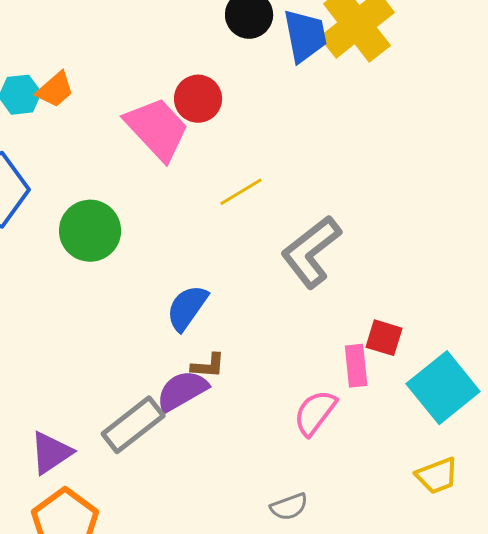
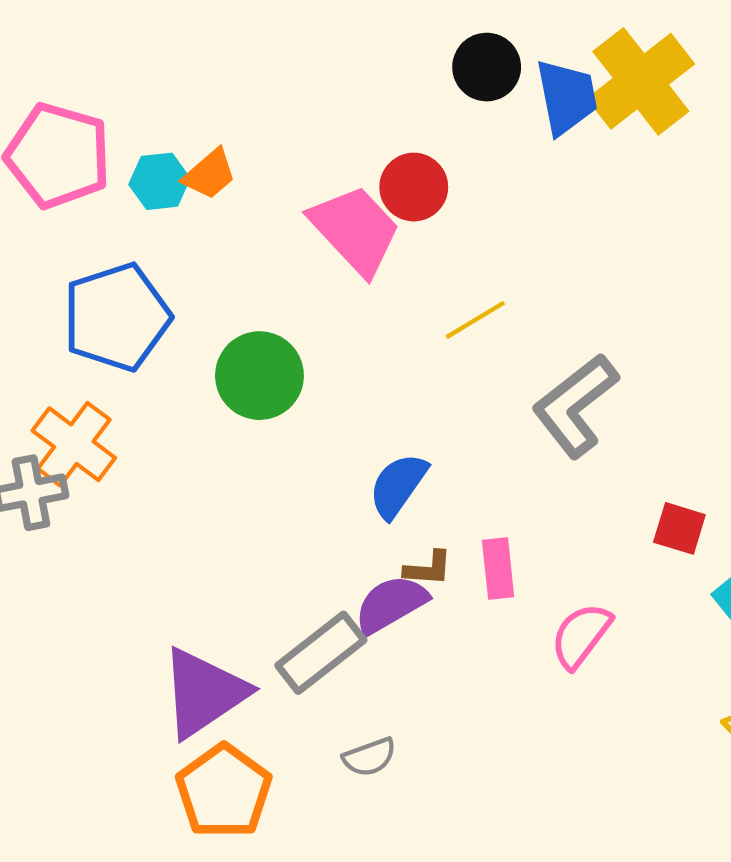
pink rectangle: (356, 366) -> (498, 568), moved
purple triangle: (51, 453) -> (204, 693), size x1.5
gray semicircle: (289, 507) -> (369, 757), moved

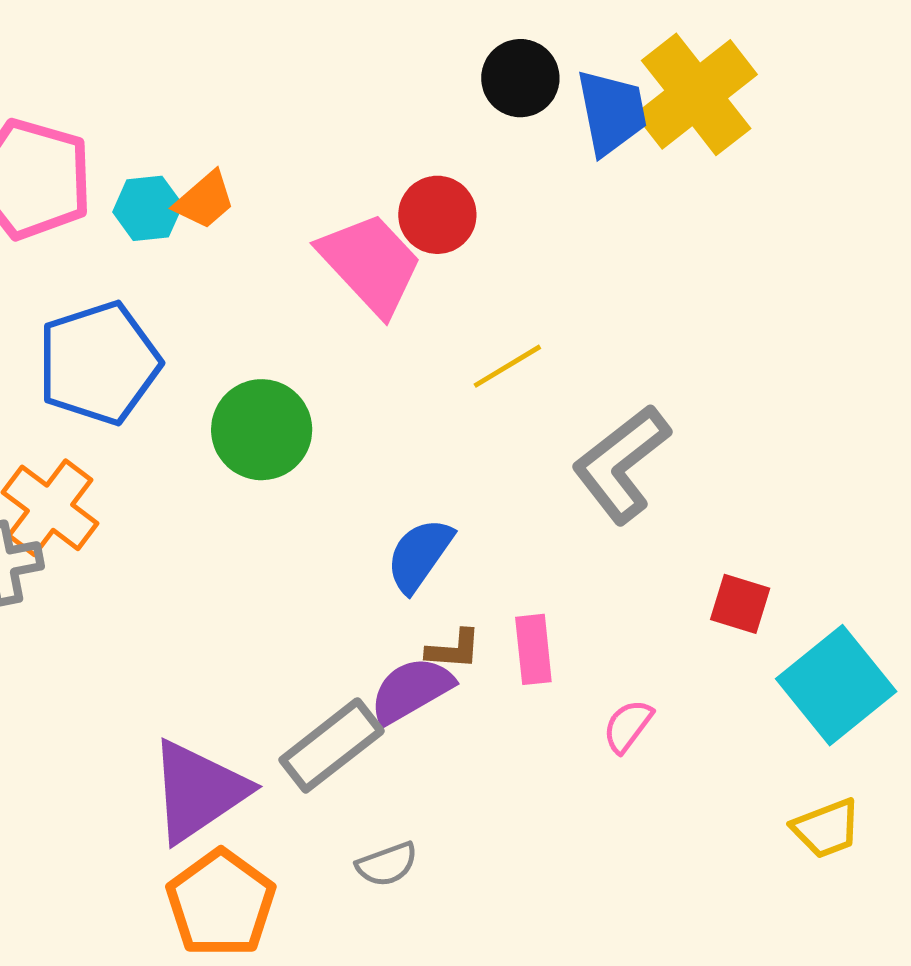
pink semicircle: (581, 636) -> (628, 726), size x0.7

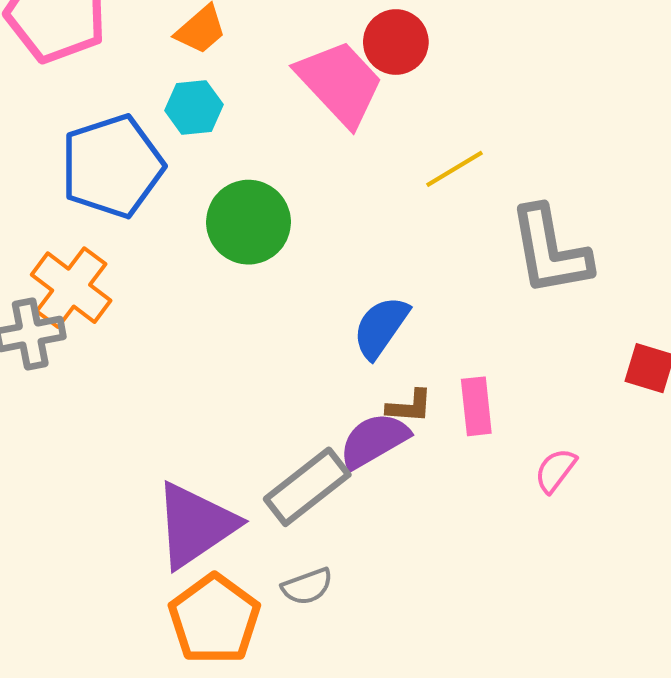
cyan hexagon: (148, 208) -> (194, 108), moved
gray L-shape: (621, 464) -> (550, 251), turned -62
gray semicircle: (387, 864) -> (307, 586), moved

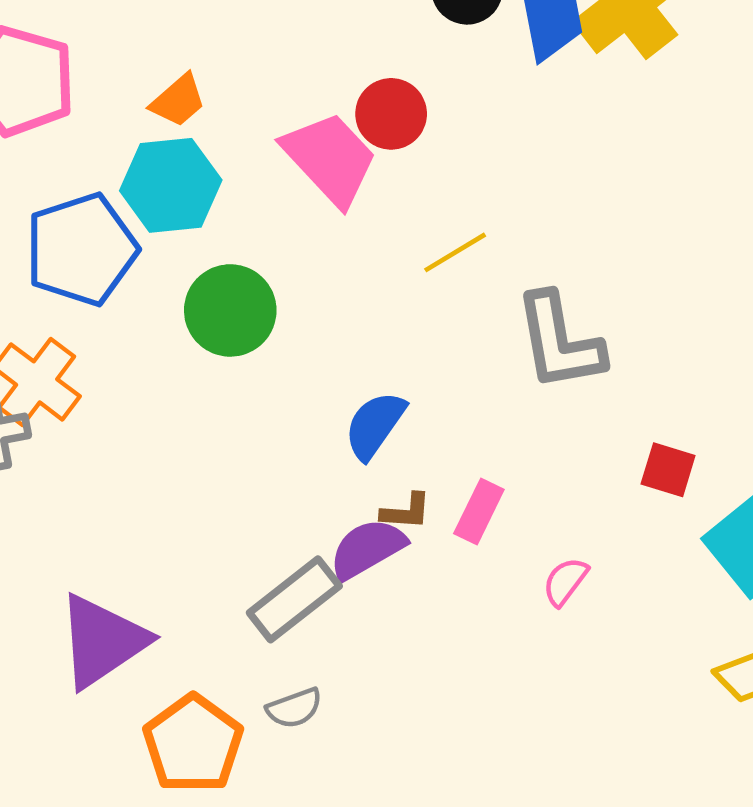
cyan hexagon: (194, 108) -> (171, 185), size x1.6
pink rectangle: (476, 406) -> (479, 512), turned 32
purple triangle: (195, 525) -> (102, 641), moved

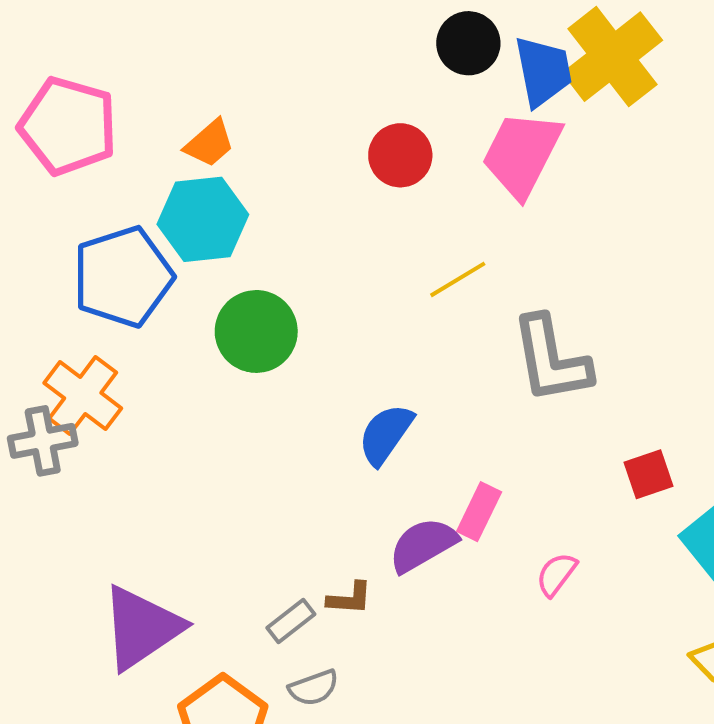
pink trapezoid: (330, 159) -> (522, 154), moved, turned -110
red square: (668, 470) -> (649, 474), turned -36
brown L-shape: (406, 512) -> (350, 598), moved
purple semicircle: (367, 549) -> (423, 545), moved
gray rectangle: (294, 599) -> (291, 621), moved, size x0.6

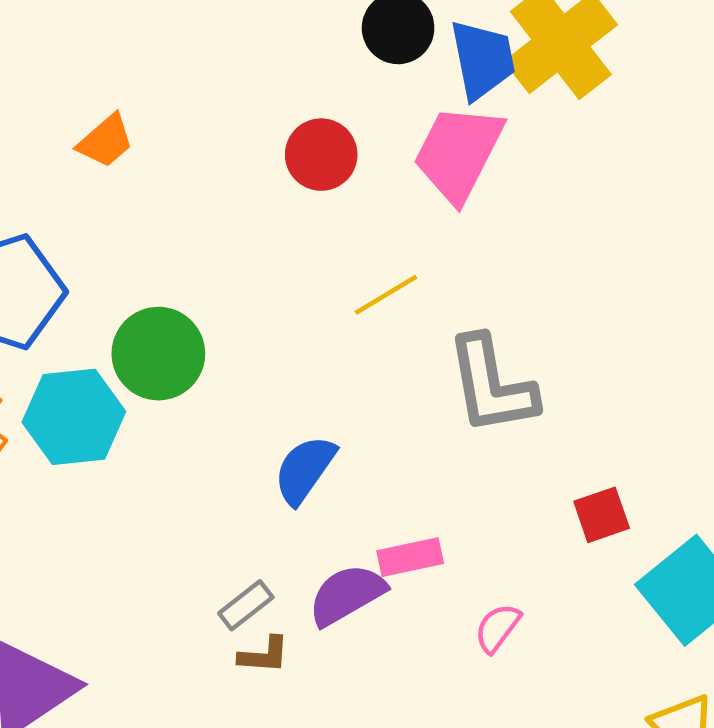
cyan hexagon: (203, 219) -> (74, 417), moved
pink rectangle: (479, 512) -> (410, 557), turned 52
gray rectangle: (291, 621) -> (246, 605), moved

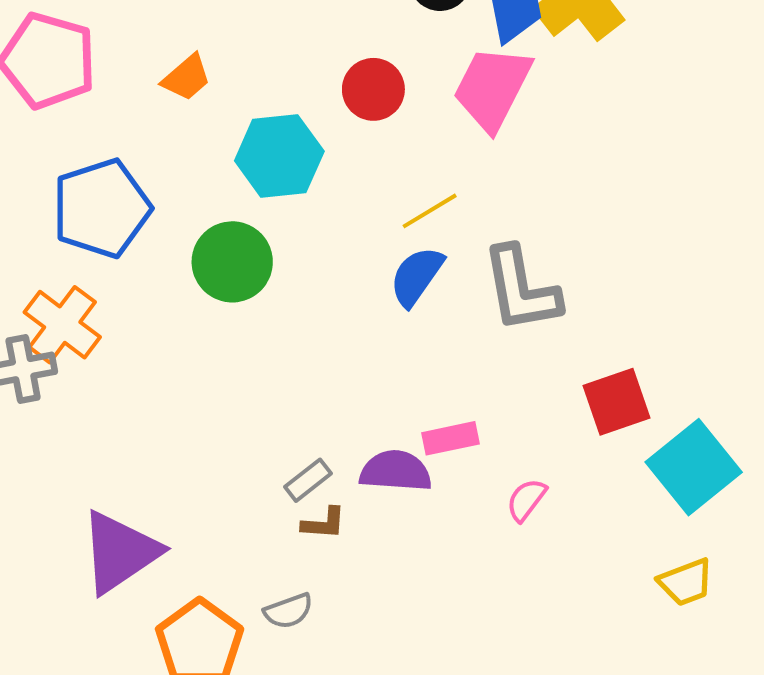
cyan hexagon: (74, 417) -> (279, 156), moved
blue semicircle: (305, 470) -> (417, 276), moved
red square: (602, 515) -> (617, 402), size x1.4
purple semicircle: (347, 595) -> (396, 471), turned 34

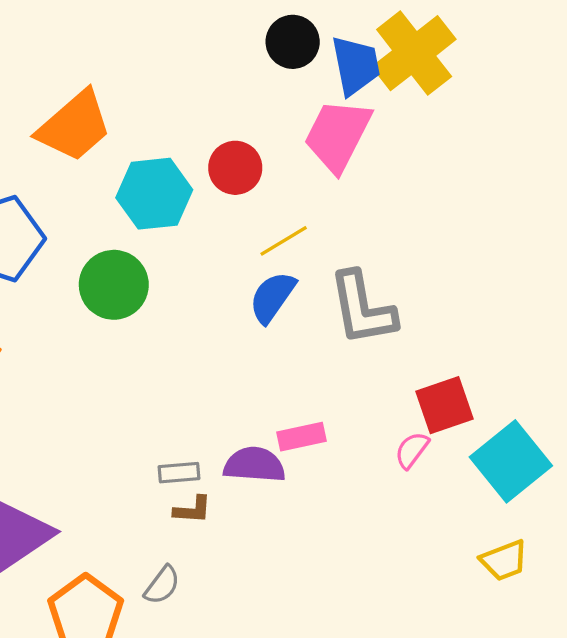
orange trapezoid: (186, 78) -> (74, 126), size x1.8
red circle: (373, 89) -> (235, 168), moved
gray rectangle: (308, 480) -> (179, 473), turned 33
pink semicircle: (526, 500) -> (412, 450), moved
gray semicircle: (288, 611) -> (162, 585), turned -33

